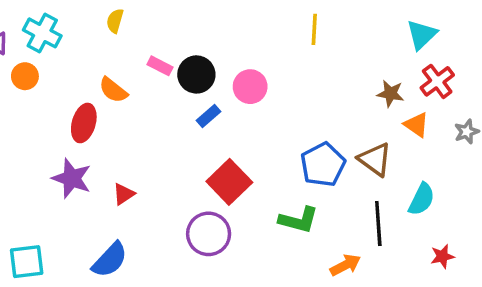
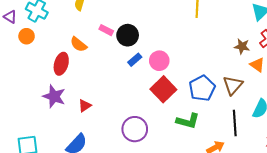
pink circle: (250, 87) -> (159, 61), moved
brown triangle: (375, 159) -> (233, 85), turned 35
red square: (229, 182) -> (163, 89), moved

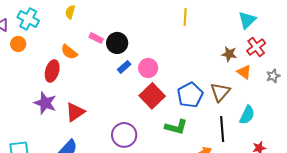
red triangle: (85, 106) -> (75, 112), size x1.5

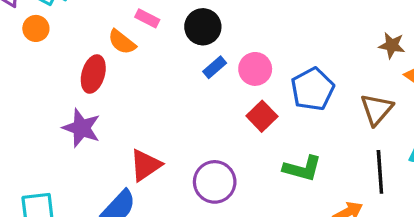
pink rectangle: (96, 38) -> (147, 18), moved
blue pentagon: (190, 95) -> (312, 89), moved
red square: (152, 96) -> (262, 116), size x0.7
red triangle: (75, 112) -> (146, 165), moved

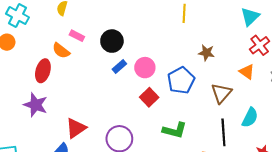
brown star: (392, 45) -> (206, 53), moved

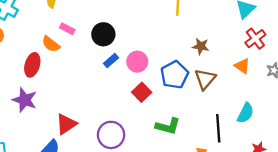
brown triangle: (221, 93) -> (205, 79), moved

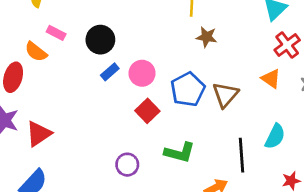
brown star: (201, 46) -> (207, 37), moved
red triangle: (66, 124) -> (39, 134), moved
purple circle: (111, 135) -> (127, 165), moved, size x0.7

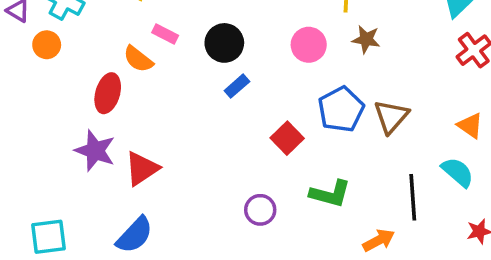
pink circle: (142, 73) -> (309, 45), moved
orange triangle: (271, 79) -> (470, 126), moved
cyan semicircle: (275, 136) -> (458, 172), turned -75

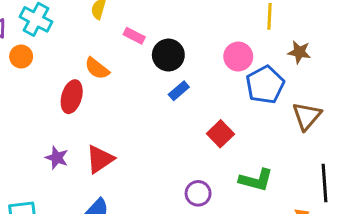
pink rectangle: (165, 34) -> (134, 36), moved
brown star: (366, 39) -> (299, 52), moved
blue pentagon: (341, 109) -> (265, 85), moved
purple star: (95, 151) -> (57, 158), moved, size x0.7

